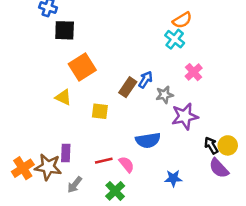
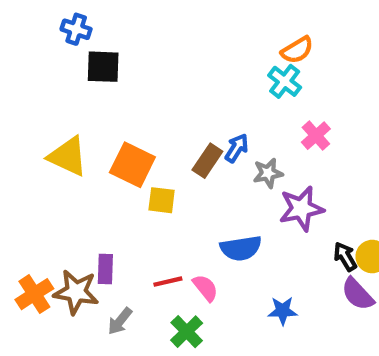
orange square: (82, 67) -> (132, 165), moved, turned -32
yellow triangle: (63, 97) -> (68, 156), moved, size x1.5

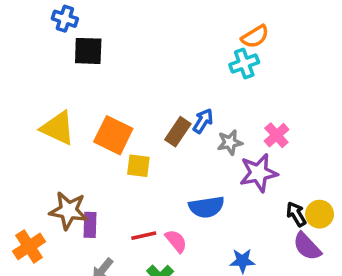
cyan cross: (285, 81) -> (244, 64), turned 32
pink cross: (316, 136) -> (276, 135), moved
brown star: (76, 292) -> (68, 211), moved

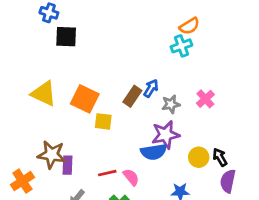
purple star: (259, 173) -> (166, 135), moved
yellow circle: (320, 214) -> (199, 157), moved
purple semicircle: (307, 246) -> (228, 181), turned 55

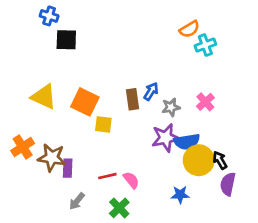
cyan cross: (181, 46) -> (205, 45), moved
brown rectangle: (132, 96) -> (133, 99), turned -42
blue semicircle: (154, 152) -> (187, 142), moved
yellow circle: (199, 157) -> (199, 160), size x1.5
orange cross: (22, 181) -> (23, 147), moved

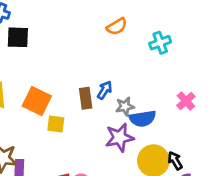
orange semicircle: (189, 29) -> (117, 26), moved
pink cross: (205, 102) -> (186, 101), moved
blue semicircle: (187, 142) -> (143, 119), moved

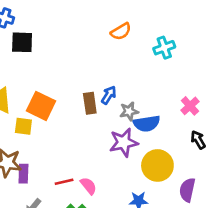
yellow square: (56, 124) -> (23, 126), moved
black arrow: (175, 161) -> (198, 140), moved

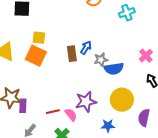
yellow square: (23, 126) -> (39, 38), moved
purple star: (124, 142) -> (86, 102), moved

